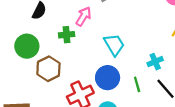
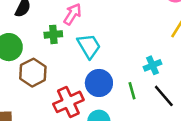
cyan trapezoid: (114, 45) -> (89, 46), moved

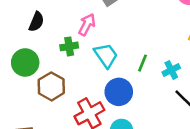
green line: (132, 91) -> (142, 63), moved, turned 42

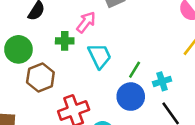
blue circle: (119, 92) -> (131, 97), moved

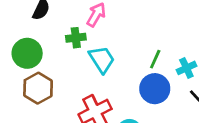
cyan trapezoid: (100, 56) -> (102, 59), moved
brown hexagon: (40, 77) -> (38, 88), moved

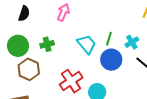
green cross: (76, 38) -> (47, 44), moved
cyan trapezoid: (102, 59) -> (87, 44), moved

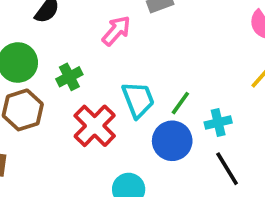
green cross: (47, 44) -> (69, 77), turned -32
red cross: (71, 81) -> (95, 126), moved, turned -30

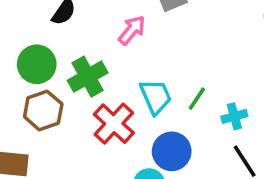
green cross: (69, 77) -> (88, 77), size x1.5
blue circle: (172, 141) -> (172, 151), moved

